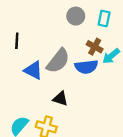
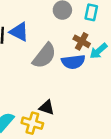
blue triangle: (33, 70) -> (19, 32), moved
black triangle: (60, 99) -> (47, 107), moved

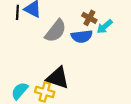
black triangle: (47, 107) -> (58, 78), size x1.6

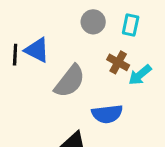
blue semicircle: (82, 36) -> (107, 114), moved

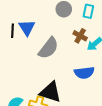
blue triangle: (37, 50) -> (27, 28), turned 30
blue semicircle: (107, 114) -> (84, 73), moved

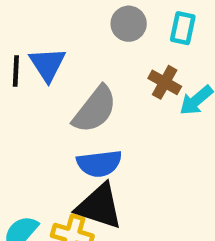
blue semicircle: (84, 73) -> (99, 164), moved

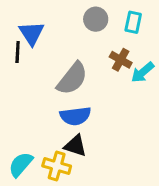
blue triangle: (47, 64) -> (32, 33), moved
black triangle: (99, 206) -> (75, 146), size x0.7

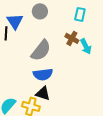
gray circle: (96, 19) -> (40, 11), moved
cyan arrow: (143, 72) -> (86, 46), turned -77

